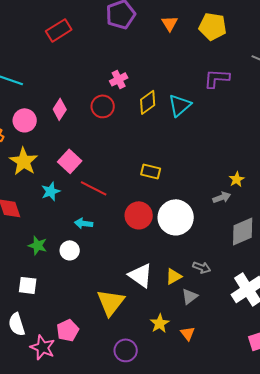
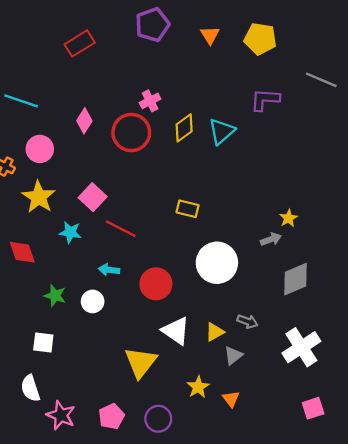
red circle: (103, 106) -> (131, 133), size x1.4
pink diamond: (60, 109) -> (84, 121), moved
cyan star: (51, 191) -> (70, 232), turned 30
red circle: (139, 215) -> (156, 284), moved
pink pentagon: (68, 330) -> (111, 416), moved

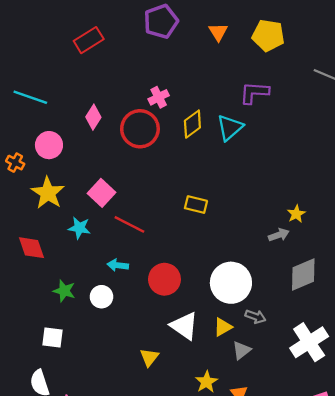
purple L-shape: (265, 100) -> (254, 93), moved
white circle: (217, 263) -> (231, 283), moved
yellow triangle: (141, 362) -> (149, 357), size x0.6

